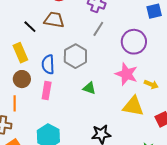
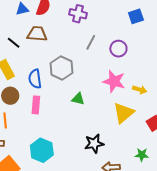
gray line: (98, 29) -> (91, 42), moved
purple circle: (134, 42) -> (118, 49), size x0.7
yellow triangle: (133, 106) -> (124, 113), turned -45

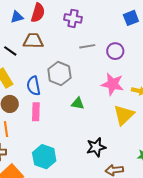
gray line: (91, 42) -> (87, 46), turned 56

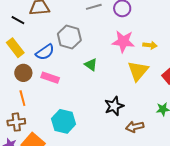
blue semicircle: (34, 86) -> (45, 52), turned -108
green triangle: (78, 103) -> (91, 65), turned 32
pink rectangle: (36, 112) -> (50, 78), turned -66

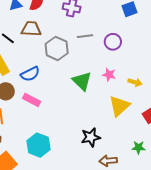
gray hexagon: (69, 37) -> (57, 48), moved
pink star: (123, 41) -> (109, 75), size x0.6
green triangle: (91, 65) -> (82, 81), moved, size x1.5

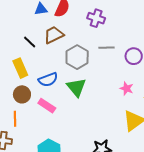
brown trapezoid: (31, 29) -> (54, 35), turned -35
green triangle: (82, 81) -> (76, 87), moved

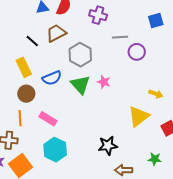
gray line: (107, 48) -> (120, 37), moved
pink star: (127, 89) -> (104, 82), moved
pink rectangle: (47, 106) -> (48, 119), moved

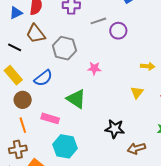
brown trapezoid: (56, 33) -> (36, 34), turned -85
green triangle: (80, 85) -> (76, 99), moved
yellow triangle: (139, 116) -> (137, 92), size x0.6
black star: (108, 146) -> (115, 129), turned 30

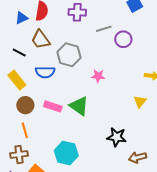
blue semicircle: (43, 78) -> (45, 72), moved, turned 36
pink rectangle: (50, 118) -> (53, 106), moved

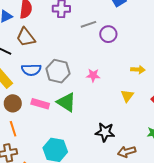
gray hexagon: (69, 55) -> (58, 71), moved
pink star: (98, 76) -> (93, 75), moved

